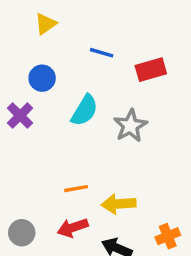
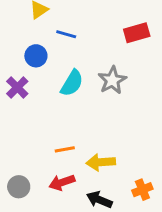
blue line: (102, 53) -> (66, 34), moved
red rectangle: (151, 70) -> (137, 33), moved
gray star: (130, 126) -> (112, 80), moved

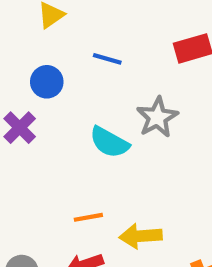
blue line: (66, 34) -> (107, 59), moved
cyan semicircle: (72, 83) -> (109, 142), moved, turned 88

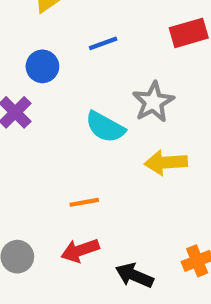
blue line: (107, 59) -> (103, 43), turned -36
yellow arrow: (141, 236) -> (166, 163), moved

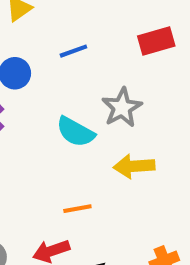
orange line: (84, 202) -> (77, 209), moved

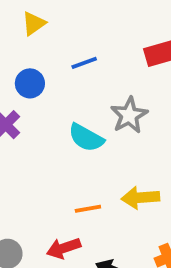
yellow arrow: (134, 166) -> (140, 198), moved

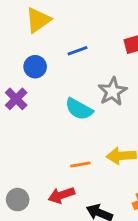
yellow triangle: (34, 24) -> (38, 20), size x1.4

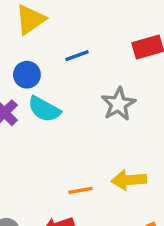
cyan semicircle: (79, 109) -> (44, 109), moved

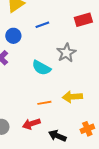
cyan semicircle: (44, 109) -> (41, 68), moved

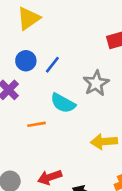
blue line: (42, 25) -> (52, 65), moved, turned -32
orange line: (44, 103) -> (36, 124), moved

